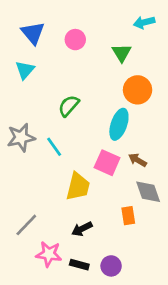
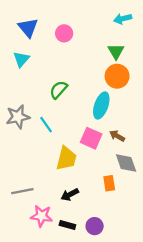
green triangle: (122, 53) -> (116, 51), moved
gray line: (26, 225) -> (22, 191), turned 35

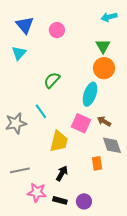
gray star: (18, 117) -> (16, 123), moved
black arrow: (70, 195) -> (62, 173), turned 147

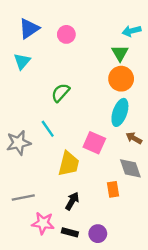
cyan arrow: (109, 17) -> (132, 31), moved
blue triangle: (25, 25) -> (29, 29), turned 36
cyan ellipse: (90, 94) -> (120, 112), moved
brown arrow: (104, 121) -> (134, 138), moved

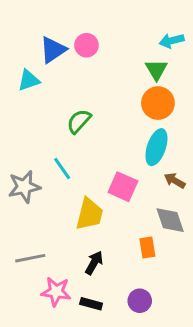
blue triangle: (29, 29) -> (53, 50), moved
cyan triangle: (22, 61) -> (29, 80), turned 30
purple circle: (98, 234) -> (140, 301), moved

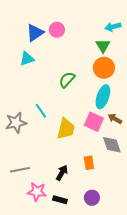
cyan triangle: (29, 80) -> (27, 59), moved
green semicircle: (79, 121) -> (67, 80), moved
pink square: (123, 187) -> (94, 122), moved
yellow trapezoid: (90, 214) -> (66, 129), moved
orange rectangle: (147, 248) -> (89, 163), moved

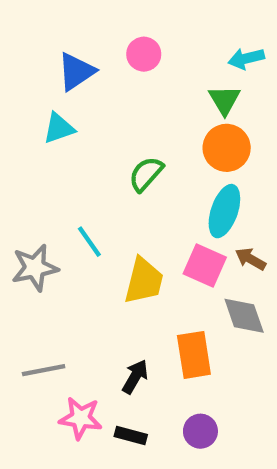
pink circle: (57, 30) -> (144, 54), moved
orange rectangle: (89, 163) -> (194, 355), size x1.5

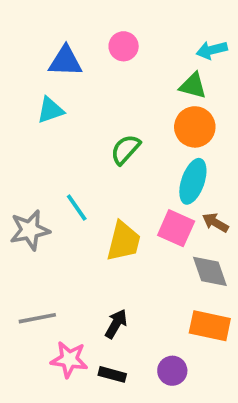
blue triangle: (76, 72) -> (65, 61), turned 36
green triangle: (224, 100) -> (193, 86), turned -44
orange rectangle: (194, 355) -> (210, 326), moved, turned -69

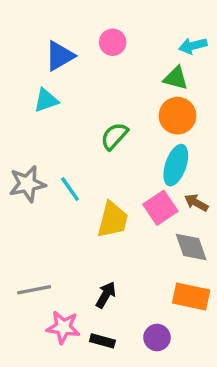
blue triangle: (65, 61) -> (60, 56), turned -32
pink square: (176, 228) -> (160, 208), turned 32
gray star: (30, 230) -> (27, 184), moved

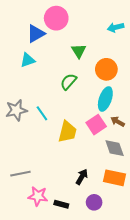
pink circle: (113, 42) -> (56, 18), moved, size x1.5
green triangle: (176, 78) -> (79, 51), moved, turned 42
black arrow: (106, 295) -> (82, 177), moved

